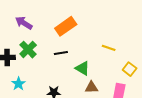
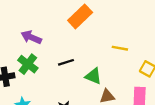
purple arrow: (24, 23) -> (31, 37), moved
orange rectangle: (66, 26) -> (80, 16), moved

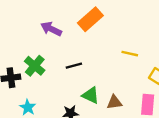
purple arrow: (31, 37) -> (51, 29), moved
green triangle: (93, 76) -> (91, 95), moved

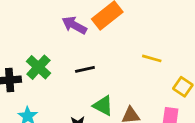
purple arrow: (51, 29) -> (74, 25), moved

